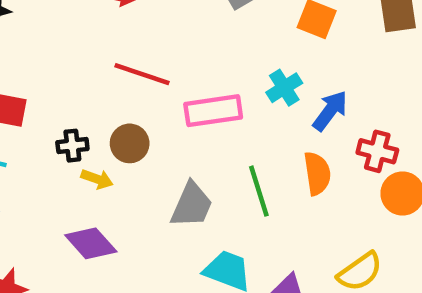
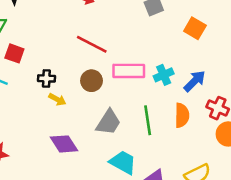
cyan cross: (284, 88) -> (164, 75), moved
brown circle: (130, 143) -> (92, 81), moved
purple diamond: (91, 243) -> (64, 144), moved

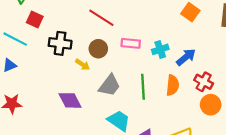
pink rectangle: (129, 71) -> (131, 43), size x0.7
black cross: (46, 78) -> (60, 43), size x1.5
yellow arrow: (57, 99) -> (83, 65), moved

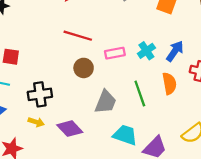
black cross: (60, 43) -> (40, 94), moved
yellow arrow: (83, 65) -> (36, 122), moved

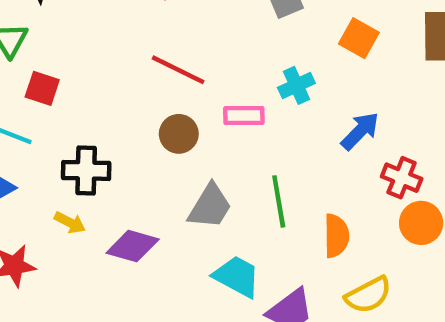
cyan cross: (146, 51) -> (296, 85), moved
orange semicircle: (169, 83) -> (336, 236), moved
purple diamond: (70, 129) -> (133, 246), turned -40

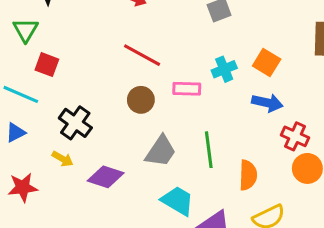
orange square: (359, 38) -> (267, 62), moved
blue arrow: (360, 131) -> (267, 103), turned 56
black cross: (86, 170) -> (75, 123), turned 32

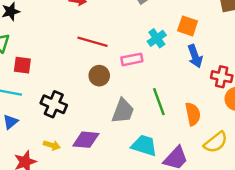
blue arrow: (267, 103) -> (195, 56), turned 70
yellow arrow: (63, 159) -> (52, 145), moved

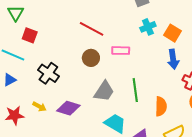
cyan cross: (157, 38) -> (148, 27), moved

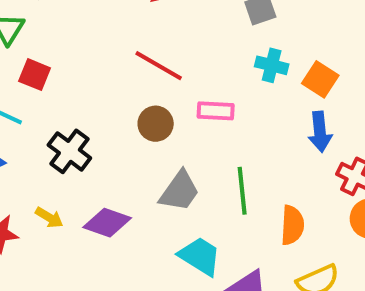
cyan cross: (148, 27) -> (272, 65), turned 35

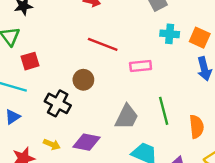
red square: (35, 75) -> (30, 61), turned -30
brown circle: (156, 124) -> (83, 80), moved

